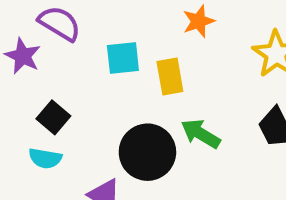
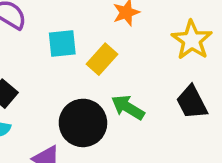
yellow rectangle: (170, 76) -> (102, 59), turned 52

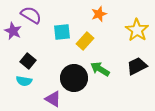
black trapezoid: (192, 102) -> (137, 66), turned 90

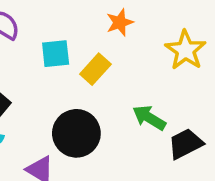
black trapezoid: (137, 66) -> (186, 144), moved
green arrow: (100, 69) -> (149, 118), moved

